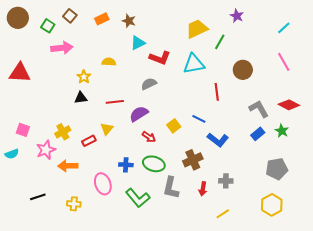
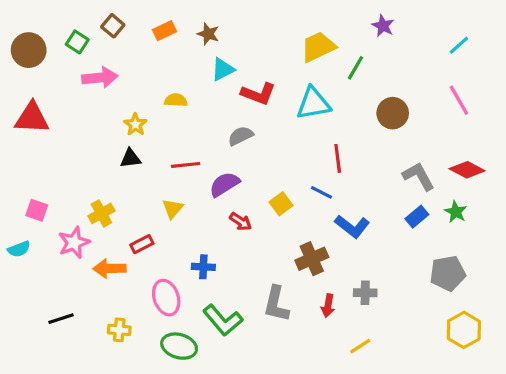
brown circle: (18, 18) -> (29, 50), moved
red line: (217, 92) -> (338, 158), moved
red rectangle: (89, 141) -> (142, 244), moved
green ellipse: (154, 164) -> (179, 346), moved
yellow hexagon: (272, 205) -> (464, 330), moved

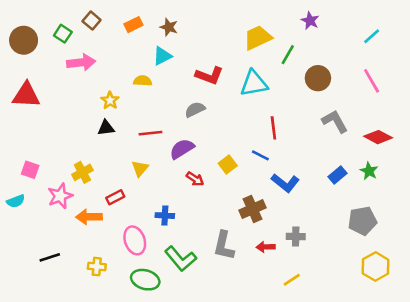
cyan triangle: (223, 69) -> (162, 56), moved
brown circle: (393, 113) -> (318, 78), moved
gray L-shape: (419, 176) -> (335, 121), moved
red arrow: (328, 306) -> (266, 247), turned 78

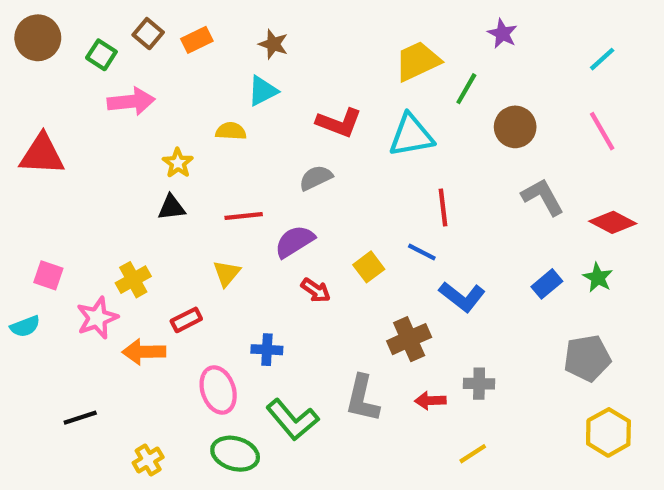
orange rectangle: (133, 25) -> (197, 40), moved
brown circle: (24, 40) -> (38, 38), moved
yellow cross: (97, 267) -> (148, 460), moved, turned -36

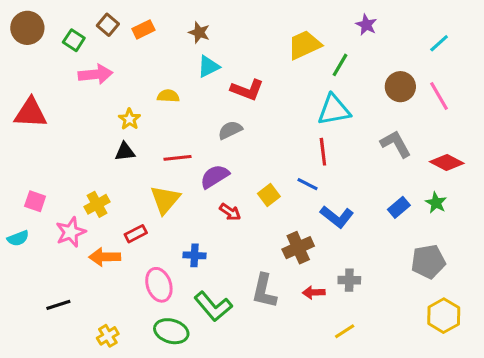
cyan triangle: (263, 91) -> (208, 67), moved
brown circle: (515, 127) -> (400, 87), moved
cyan triangle: (411, 135) -> (334, 110), moved
yellow triangle: (227, 273) -> (165, 200), size x1.5

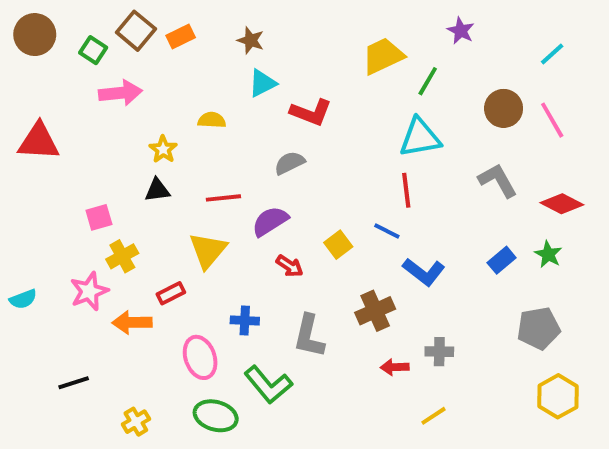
brown square: (108, 25) -> (136, 31), size x1.4
pink square: (35, 201) -> (99, 217), moved, turned -35
gray L-shape: (264, 291) -> (309, 336), moved

